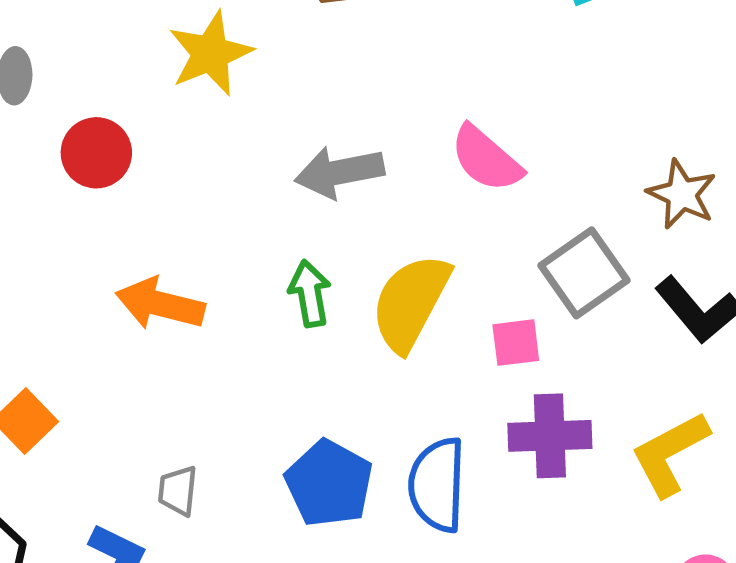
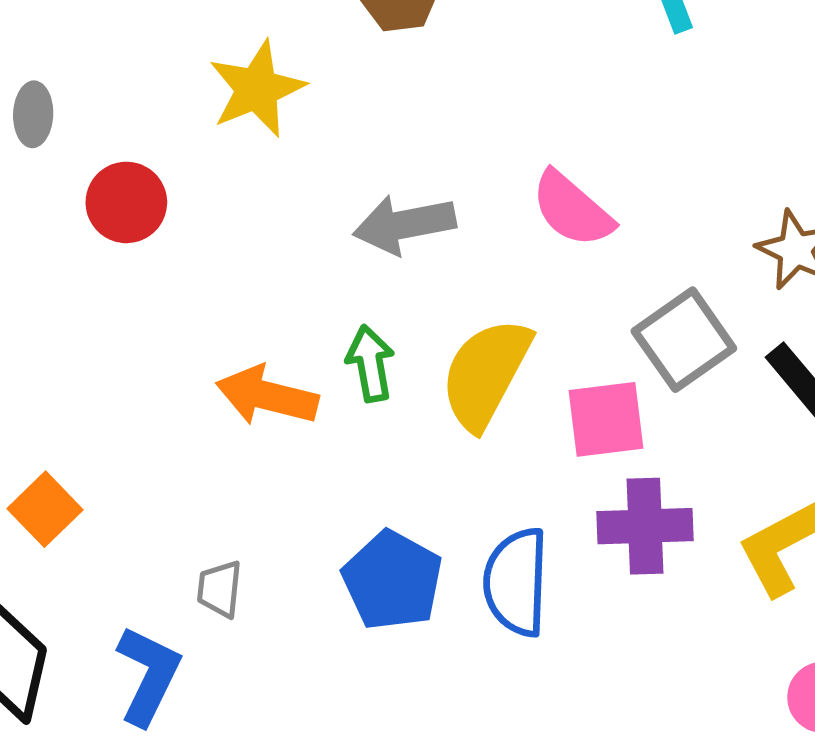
orange arrow: (160, 304) -> (267, 396), moved
pink square: (516, 343) -> (606, 419), size x1.4

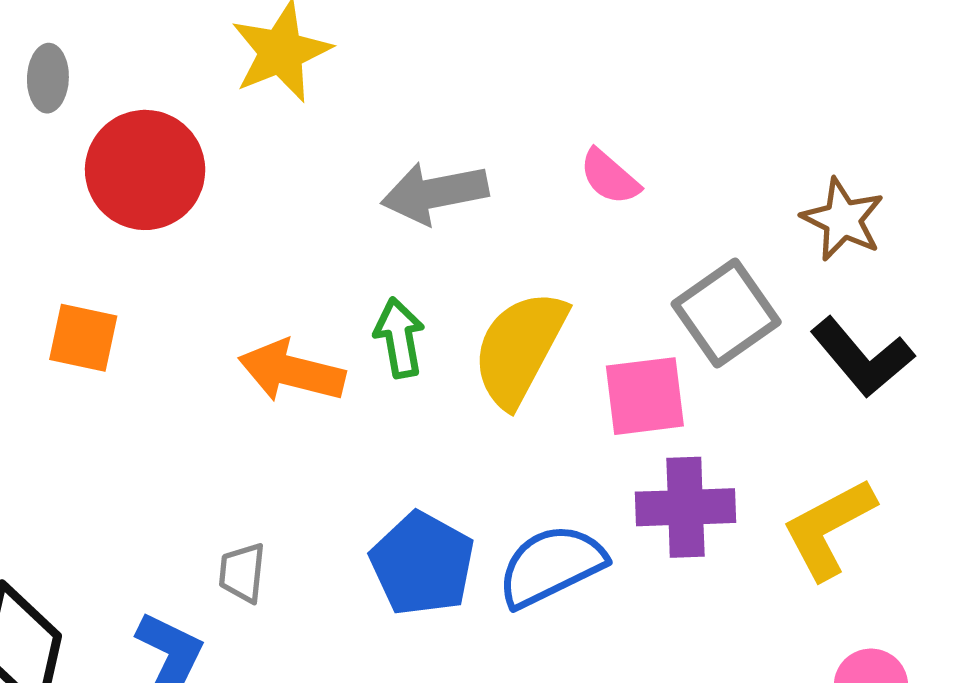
red circle: (126, 202) -> (145, 170), size x1.4
pink semicircle: (572, 209) -> (610, 177), size x0.7
orange square: (45, 509) -> (83, 338), moved, turned -34
blue semicircle: (516, 582) -> (551, 566), turned 62

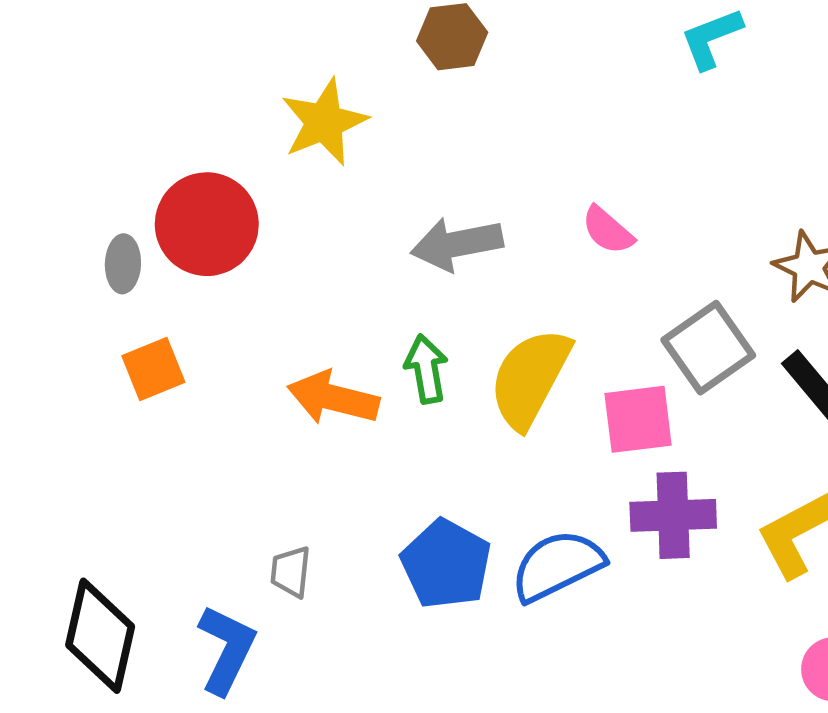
gray ellipse: (48, 78) -> (123, 264), moved
orange square: (83, 338) -> (153, 369), turned -34

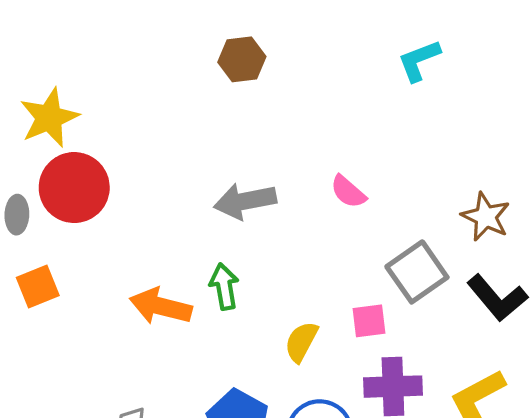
yellow star: (324, 122) -> (49, 118), moved
yellow semicircle: (530, 378) -> (301, 342), moved, size x0.6
pink square: (638, 419) -> (369, 321), size x0.7

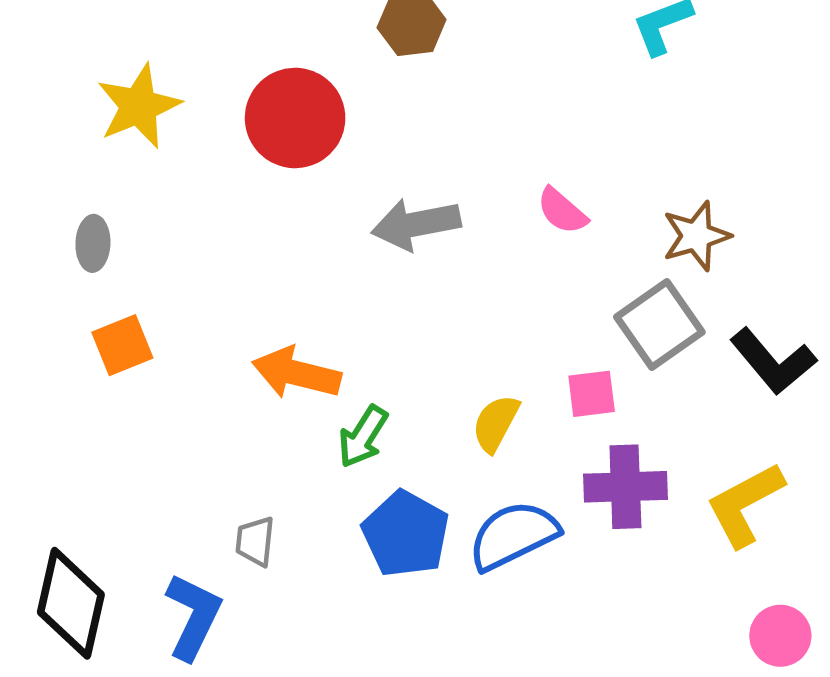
red circle: (74, 188) -> (295, 118), moved
brown star: (486, 217) -> (696, 236), moved, turned 30
green arrow: (224, 286) -> (363, 437), moved, turned -138

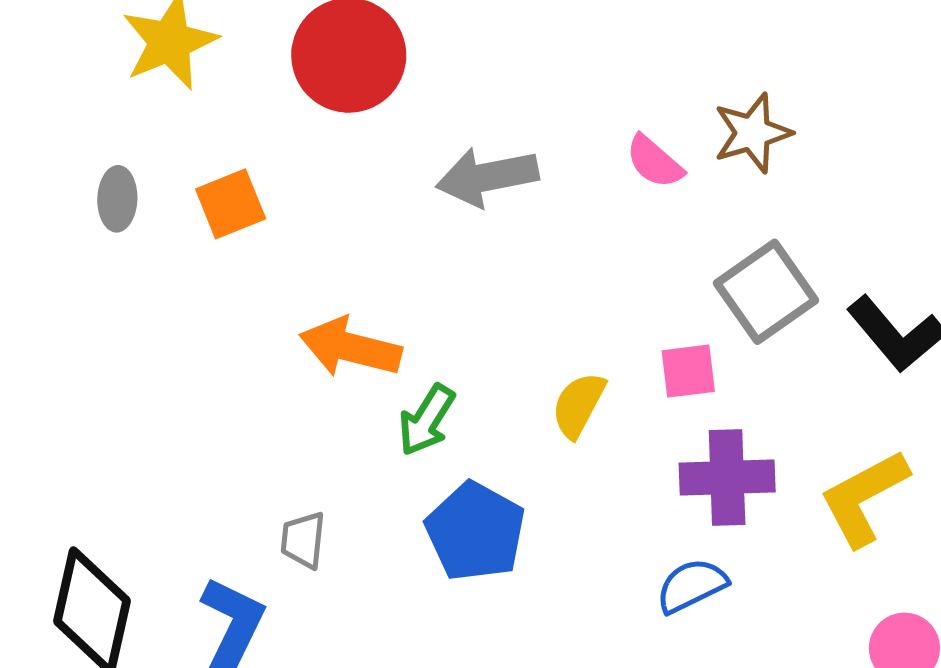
brown star: (696, 236) -> (752, 133), moved
orange square: (122, 345) -> (231, 204), moved
blue semicircle: (513, 535) -> (692, 586), moved, size x0.7

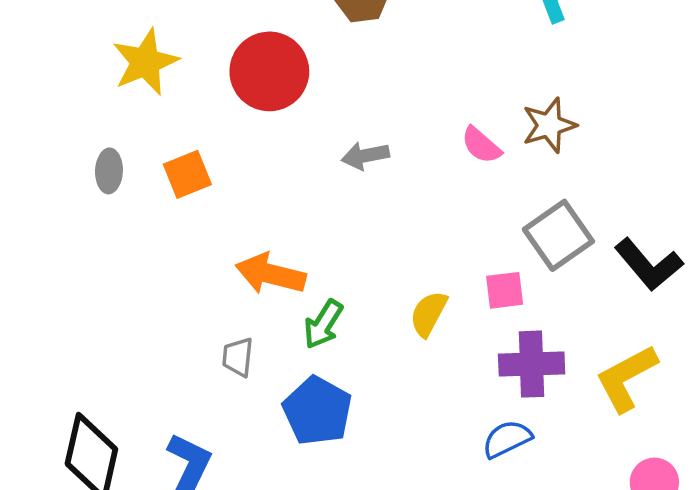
gray arrow: (487, 177) -> (365, 156), size x0.7
blue pentagon: (475, 532) -> (317, 411), moved
gray trapezoid: (303, 540) -> (238, 357), moved

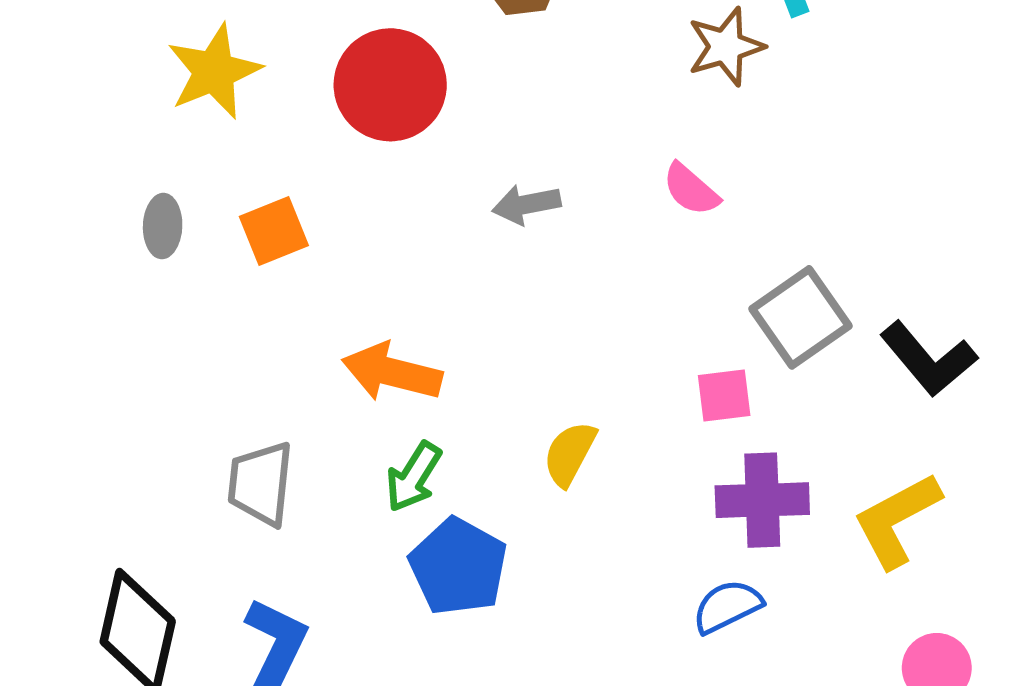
brown star: (549, 125) -> (726, 47), moved
yellow semicircle: (429, 314) -> (570, 454), moved
green arrow: (323, 324) -> (413, 477), moved
gray trapezoid: (238, 357) -> (261, 484), moved, size x1.5

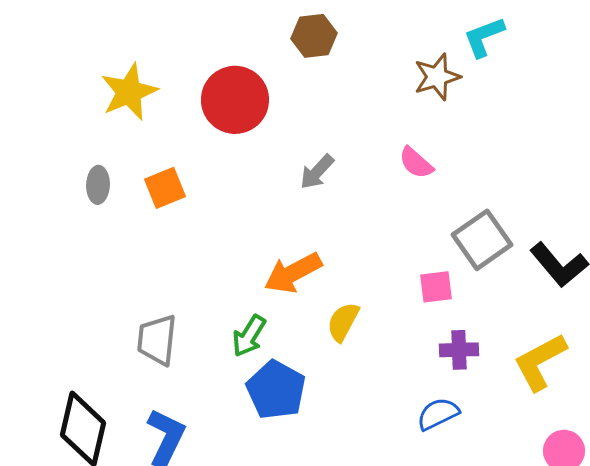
gray arrow: (526, 204) -> (317, 172), turned -36
orange arrow: (392, 372) -> (293, 273), moved, turned -42
purple cross: (762, 500) -> (459, 350), size x0.7

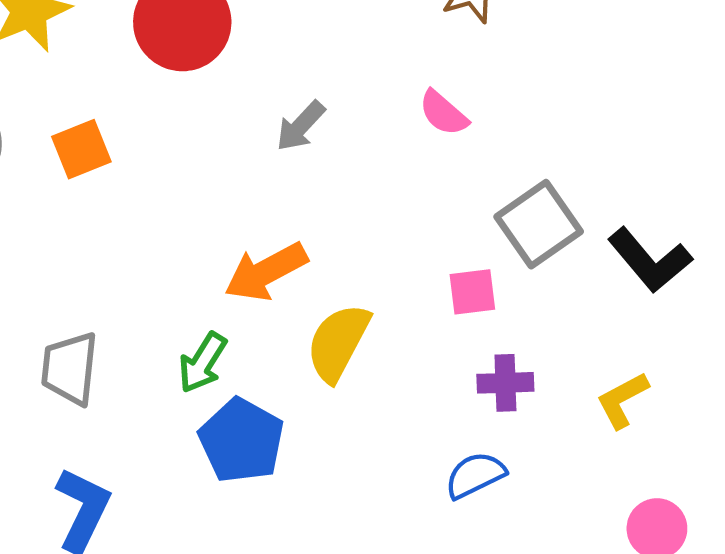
yellow semicircle: (343, 322) -> (338, 342), size x1.4
yellow L-shape: (540, 362) -> (622, 400), size x0.7

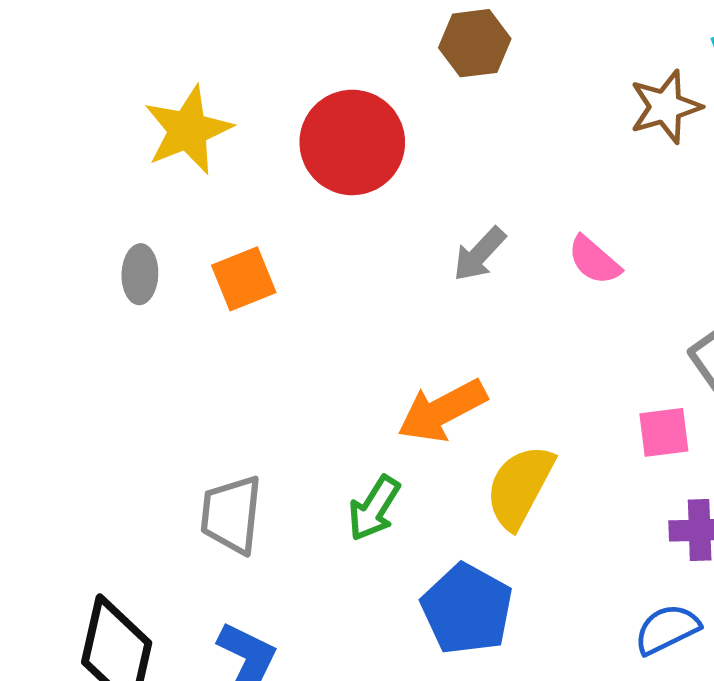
pink semicircle: (443, 113) -> (594, 260), moved
blue pentagon: (241, 441) -> (467, 609), moved

